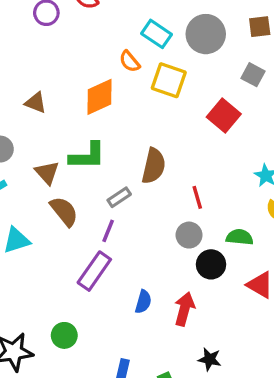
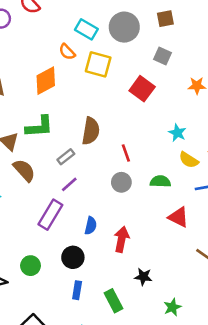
purple line: (108, 231) -> (69, 184), moved, turned 30
black circle: (211, 264) -> (73, 257), moved
blue semicircle: (143, 302) -> (91, 226), moved

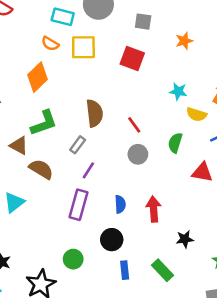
green semicircle: (160, 181) -> (175, 143), turned -60

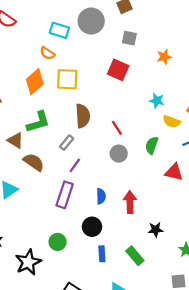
yellow square: (83, 47) -> (67, 79), moved

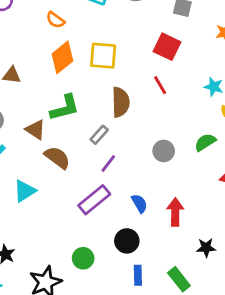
orange semicircle: (47, 53) -> (55, 20), moved
red line: (117, 128) -> (160, 85), moved
green semicircle: (152, 145) -> (205, 142), turned 36
purple rectangle: (65, 195) -> (94, 200), turned 30
blue semicircle: (101, 196) -> (139, 203), turned -32

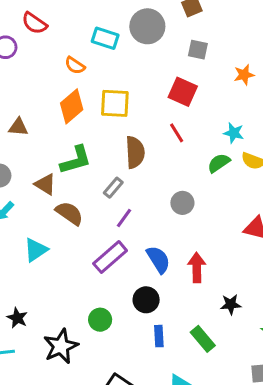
orange semicircle: (55, 20) -> (75, 65), moved
green semicircle: (205, 142) -> (219, 163), moved
blue semicircle: (139, 203) -> (158, 259), size x1.4

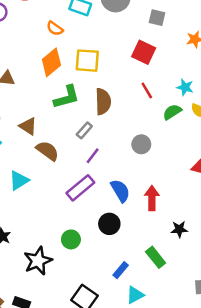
red line: (177, 133) -> (147, 90), moved
green L-shape: (76, 160) -> (67, 97), moved
blue rectangle: (159, 336) -> (121, 270), moved, turned 42

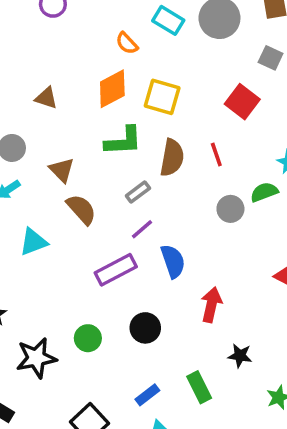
red line: (147, 90) -> (216, 154), moved
gray circle: (141, 144) -> (230, 209), moved
blue semicircle: (120, 191) -> (173, 261), moved

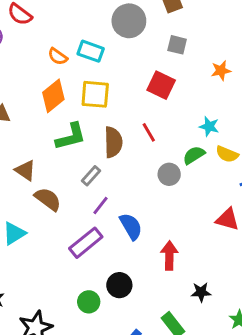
cyan rectangle: (168, 20) -> (91, 51), moved
green circle: (88, 338) -> (89, 302), moved

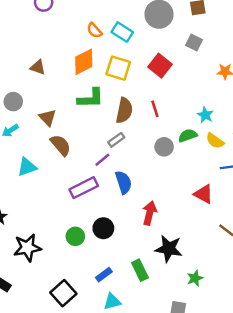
red square: (161, 85) -> (160, 66), moved
gray rectangle: (91, 176) -> (116, 140), moved
black star: (201, 292) -> (169, 249), size x1.6

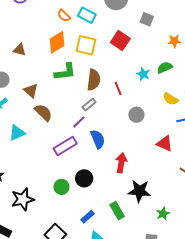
red line: (155, 109) -> (118, 88), moved
cyan star: (205, 115) -> (143, 74), moved
green semicircle: (188, 136) -> (165, 67), moved
gray circle: (164, 147) -> (136, 115), moved

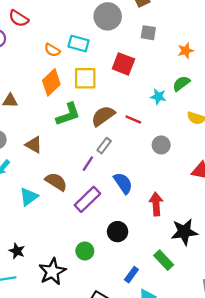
brown semicircle: (94, 80) -> (103, 116), turned -120
red line: (118, 88) -> (133, 120), turned -32
brown semicircle: (43, 113) -> (56, 182), moved
purple line: (79, 122) -> (88, 164), moved
green circle: (62, 187) -> (85, 251), moved

